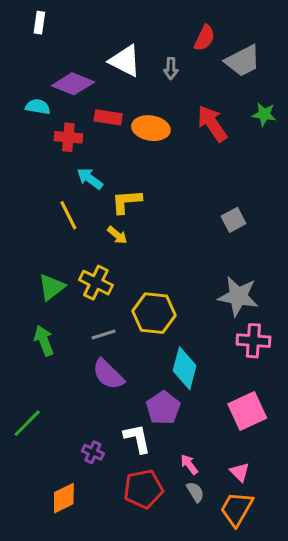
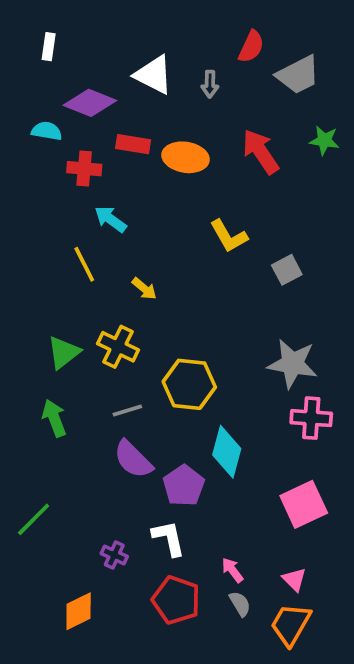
white rectangle: (39, 23) -> (49, 47), moved
yellow L-shape: (126, 201) -> (229, 236), moved, turned -116
purple pentagon: (163, 408) -> (184, 486), moved
red pentagon: (143, 489) -> (176, 600), turned 30

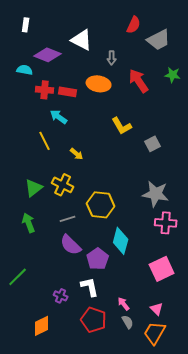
gray arrow: (210, 84) -> (112, 58), moved
red rectangle: (133, 144) -> (68, 92), moved

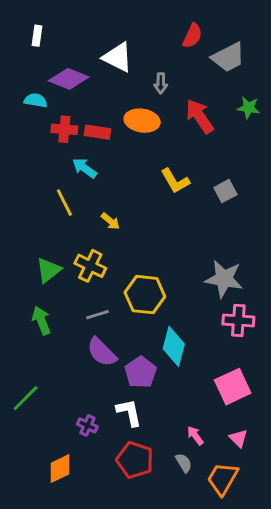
gray square: (153, 144) -> (225, 191), moved
pink arrow: (124, 304) -> (195, 436), moved
pink triangle: (157, 309) -> (238, 438), moved

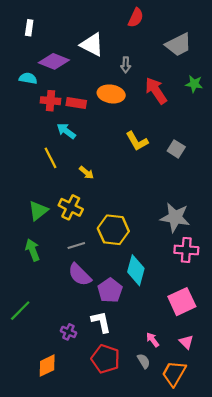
red semicircle: (192, 36) -> (136, 18), moved
gray square: (225, 191) -> (176, 149), turned -30

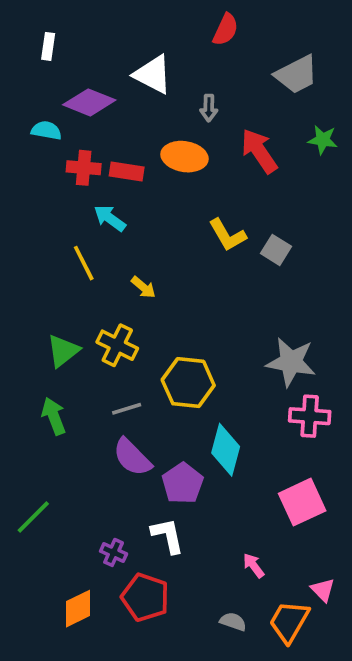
gray square: (176, 149) -> (276, 250), moved
pink triangle: (186, 342) -> (323, 590), moved
red pentagon: (105, 359) -> (145, 597), moved
gray semicircle: (144, 361) -> (233, 622), moved, turned -40

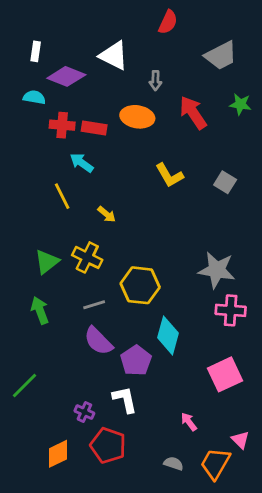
white rectangle: (48, 46) -> (36, 51), moved
gray square: (276, 250) -> (225, 182), moved

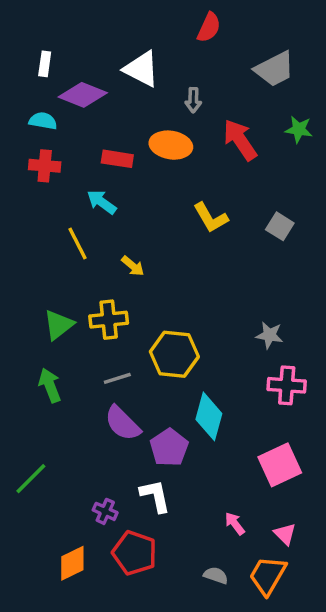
red cross: (62, 125) -> (45, 166), moved
yellow cross: (87, 257) -> (109, 320), turned -32
gray star: (217, 270) -> (269, 335), size x0.6
pink triangle: (240, 440) -> (285, 534), moved

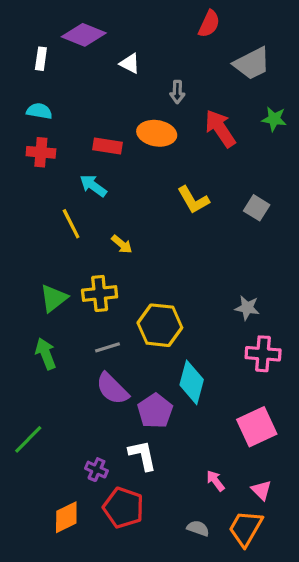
red semicircle: (209, 27) -> (209, 24), moved
white triangle: (141, 69) -> (130, 63), size x0.6
purple diamond: (83, 95) -> (84, 35), moved

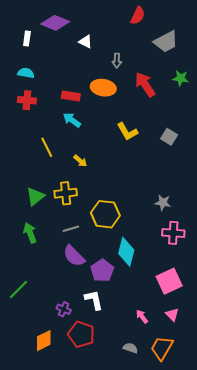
cyan arrow: (93, 186) -> (72, 120), moved
pink triangle: (261, 490) -> (172, 314), moved

